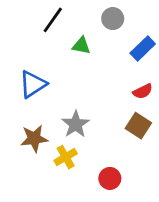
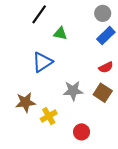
gray circle: (113, 19) -> (103, 13), moved
blue triangle: (33, 84) -> (42, 62), moved
gray star: (76, 124) -> (73, 91), moved, turned 30

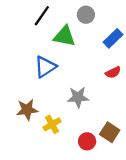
gray circle: (103, 13) -> (86, 15), moved
green triangle: (60, 33) -> (64, 36), size x1.5
brown square: (103, 93) -> (110, 132), moved

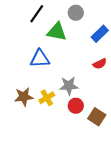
blue triangle: (45, 67) -> (40, 59), turned 30
yellow cross: (52, 124) -> (47, 98), moved
red circle: (87, 141) -> (76, 106), moved

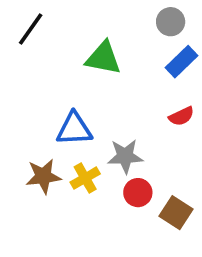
gray circle: (76, 13) -> (171, 22), moved
black line: (37, 14) -> (31, 29), moved
blue triangle: (40, 59) -> (74, 129), moved

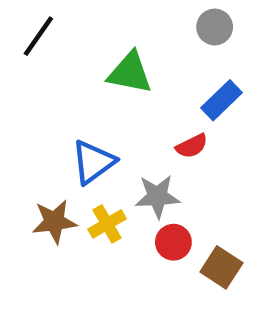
blue rectangle: (181, 62) -> (221, 100), moved
red semicircle: (181, 116) -> (192, 146), moved
blue triangle: (74, 129) -> (93, 162), turned -33

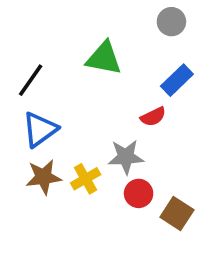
black line: (38, 36) -> (31, 80), moved
blue triangle: (93, 162) -> (40, 129), moved

